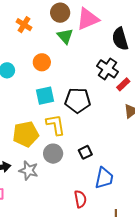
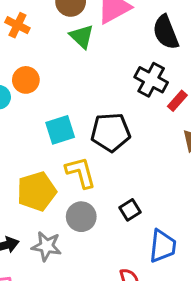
orange circle: (42, 62) -> (26, 80), moved

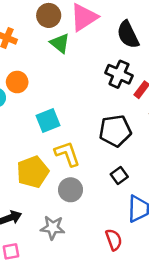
black pentagon: (111, 132) -> (115, 131), moved
black square: (130, 210) -> (119, 175), moved
gray star: (47, 246) -> (53, 228), moved

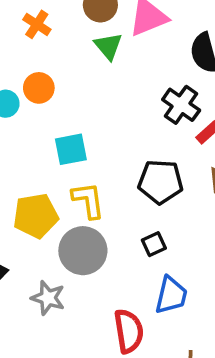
gray circle: (71, 190) -> (83, 251), size x1.4
red semicircle: (114, 240) -> (129, 331), size x1.4

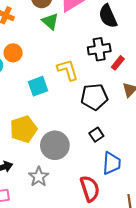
black cross: (181, 105) -> (99, 49), turned -35
yellow L-shape: (88, 200) -> (68, 70), moved
gray star: (48, 298) -> (39, 177), turned 30

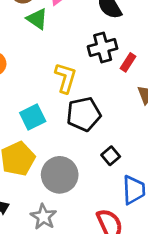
yellow L-shape: (68, 70) -> (66, 78), turned 40
cyan square: (38, 86) -> (33, 117), moved
black pentagon: (94, 97) -> (84, 114), moved

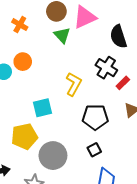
black cross: (103, 48) -> (106, 68), turned 35
black pentagon: (84, 114) -> (95, 117), moved

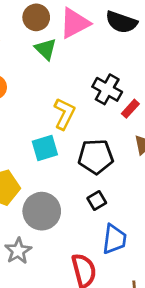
black semicircle: (118, 37) -> (121, 22), moved, turned -50
cyan square: (42, 108) -> (45, 148), moved

